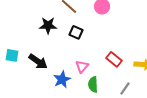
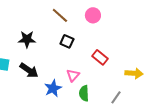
black star: (48, 25) -> (27, 39), moved
red rectangle: (114, 59) -> (100, 57), moved

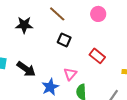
pink circle: (93, 15) -> (98, 14), moved
black star: (27, 39) -> (24, 25), moved

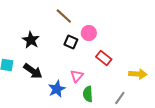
pink circle: (98, 14) -> (89, 33), moved
black star: (24, 25) -> (31, 40), moved, turned 30

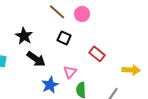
pink circle: (89, 33) -> (82, 14), moved
black arrow: (33, 71) -> (36, 59), moved

